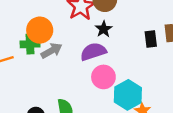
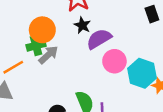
black star: (104, 29) -> (82, 25), moved
gray arrow: (52, 51) -> (48, 55), moved

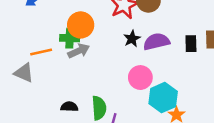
black star: (82, 25) -> (132, 39), moved
purple semicircle: (99, 39) -> (156, 42), moved

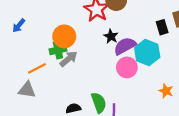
purple semicircle: (156, 42) -> (125, 46), moved
cyan hexagon: (163, 98) -> (147, 52), moved

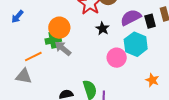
purple semicircle: (125, 46) -> (131, 17), moved
gray arrow: (69, 59) -> (63, 48), turned -102

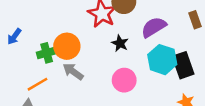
black rectangle: (150, 21) -> (183, 65), moved, size x1.5
green cross: (53, 40) -> (47, 53), moved
pink circle: (117, 58) -> (124, 80), moved

